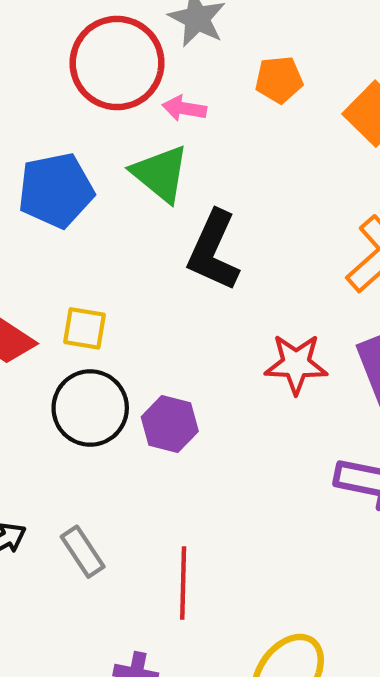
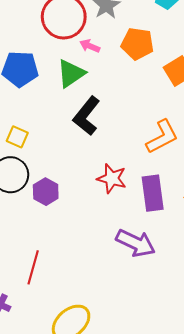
orange pentagon: (279, 80) -> (137, 44), size x1.4
green triangle: (160, 174) -> (71, 74), turned 32

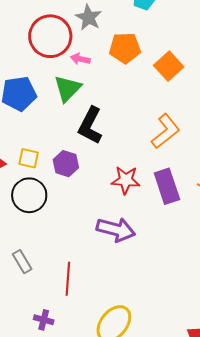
purple hexagon: (46, 192) -> (66, 164), moved
purple arrow: (136, 243) -> (116, 230), moved

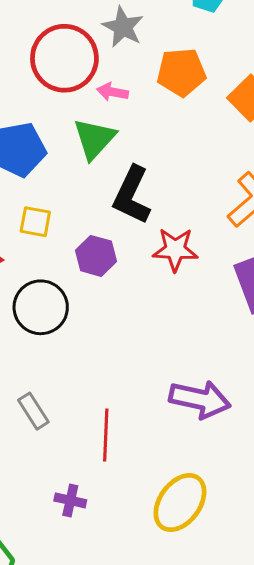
yellow square: (29, 158) -> (35, 222), moved
red star: (126, 180) -> (175, 250), moved
purple arrow: (116, 230) -> (200, 399), moved

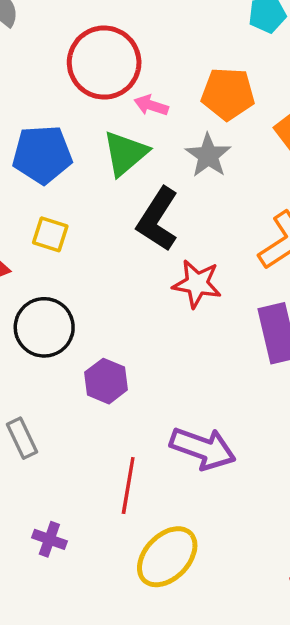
gray star: (123, 27) -> (208, 156), moved
purple hexagon: (96, 256) -> (106, 381), moved
red line: (106, 435) -> (128, 485), moved

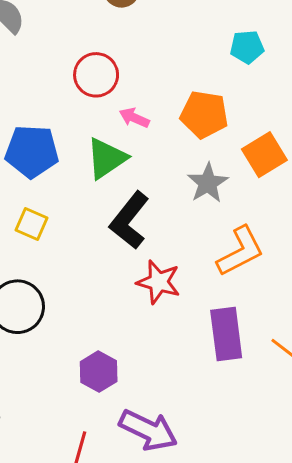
red circle: (104, 63) -> (96, 75), size x0.7
gray star: (208, 156) -> (208, 183), moved
purple hexagon: (106, 381) -> (99, 372), moved

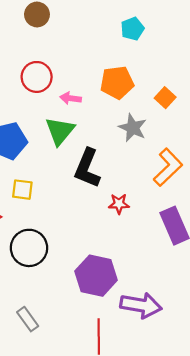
orange square: (264, 155) -> (165, 98), size x0.7
red star: (159, 282) -> (119, 204), size x0.7
purple hexagon: (99, 372) -> (96, 276), size x1.5

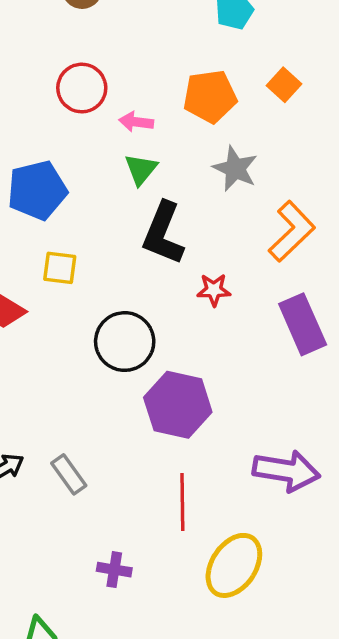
orange square: (165, 98) -> (284, 85), moved
green triangle: (60, 131) -> (141, 169), moved, size x0.7
black circle: (29, 248) -> (125, 342), moved
purple arrow: (141, 305) -> (286, 471), moved

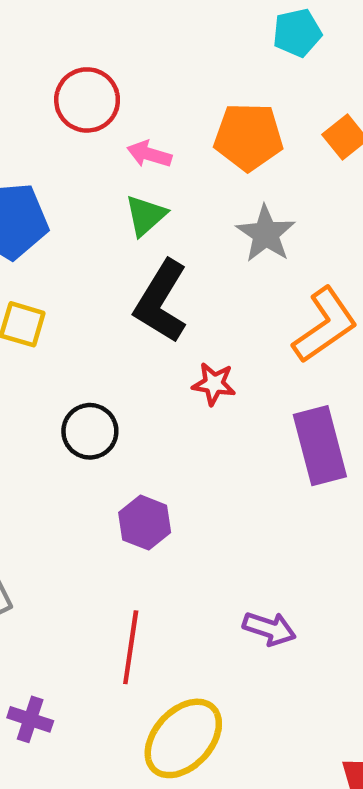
black circle: (125, 342) -> (90, 431), size x0.7
purple hexagon: (178, 405) -> (145, 523), size x0.6
purple arrow: (286, 471) -> (269, 629), size x0.6

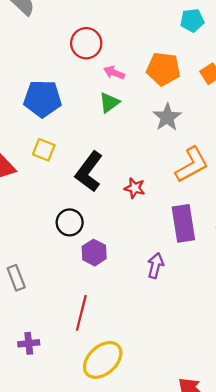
black L-shape: (161, 301) -> (89, 172), moved
black circle: (90, 431) -> (70, 222), moved
purple arrow: (269, 629) -> (155, 266), moved, turned -100
purple cross: (30, 719) -> (29, 343), turned -30

